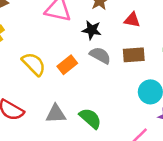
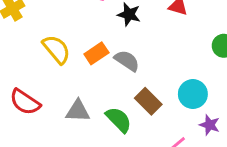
gray semicircle: (100, 55) -> (127, 61), moved
brown rectangle: (134, 55) -> (148, 101), moved, turned 45

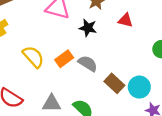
brown rectangle: (148, 101) -> (114, 83), moved

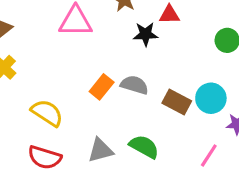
black star: (88, 28) -> (146, 34), moved
yellow semicircle: (33, 57) -> (47, 113), moved

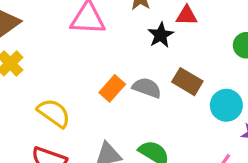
black star: (146, 34) -> (161, 35), turned -30
brown rectangle: (177, 102) -> (187, 82), moved

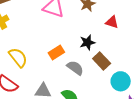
black star: (161, 35) -> (87, 42), moved
gray semicircle: (147, 88) -> (75, 68), moved

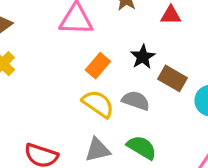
orange rectangle: (56, 53) -> (98, 66), moved
yellow semicircle: (18, 57) -> (98, 104), moved

